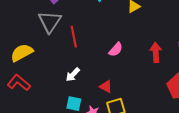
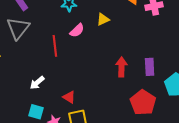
red line: (74, 37) -> (55, 46), moved
pink semicircle: (116, 50) -> (77, 30), moved

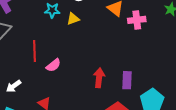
yellow triangle: (103, 19) -> (73, 19), moved
pink semicircle: (77, 30) -> (53, 65), moved

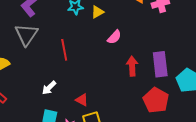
pink semicircle: (53, 65) -> (114, 37), moved
purple rectangle: (127, 80) -> (160, 64), size x1.4

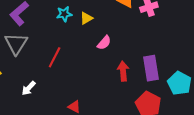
red line: (64, 50) -> (55, 57), turned 40
white arrow: (49, 88) -> (29, 88), moved

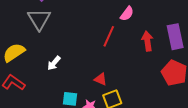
red line: (55, 57) -> (109, 36), moved

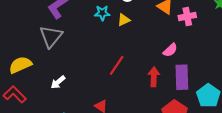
pink semicircle: (127, 14) -> (170, 50), moved

